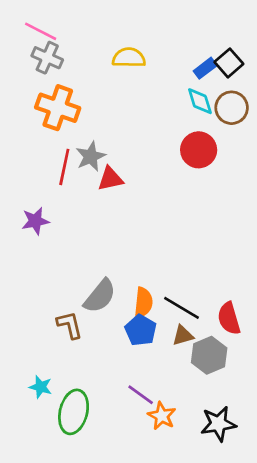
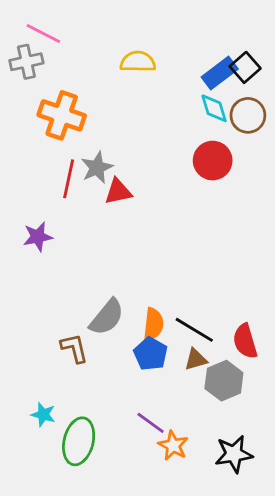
gray cross: (47, 58) -> (26, 62), moved, turned -36
blue rectangle: (205, 68) -> (220, 73), size x1.4

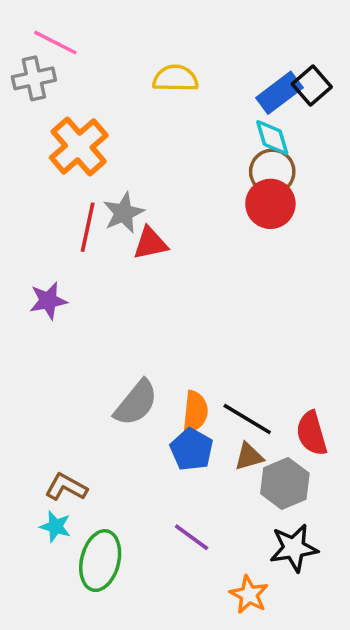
orange cross: (62, 115) -> (79, 147), turned 30
brown circle: (248, 115) -> (272, 172), moved
brown L-shape: (74, 348) -> (66, 487), moved, turned -48
orange star: (173, 446) -> (249, 595), moved
black star: (234, 454) -> (294, 548), moved

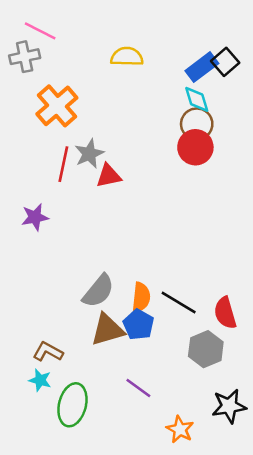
brown triangle: (249, 457) -> (107, 330), moved, size x1.6
black star: (294, 548) -> (229, 406), moved

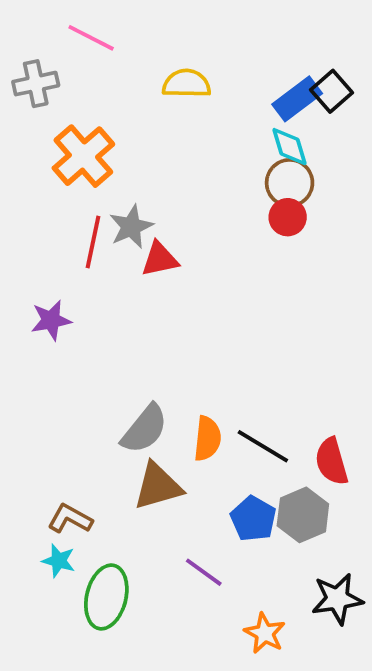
pink line: (40, 31) -> (91, 38), moved
red circle: (195, 147) -> (288, 217), size x0.7
blue pentagon: (138, 325) -> (253, 519), moved

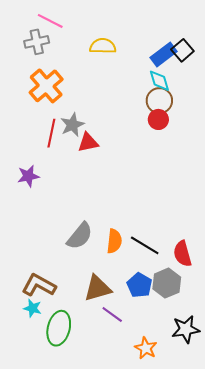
gray cross: (36, 84) -> (37, 42), moved
brown triangle: (158, 486) -> (98, 288), moved
brown L-shape: (70, 519) -> (39, 285), size x1.4

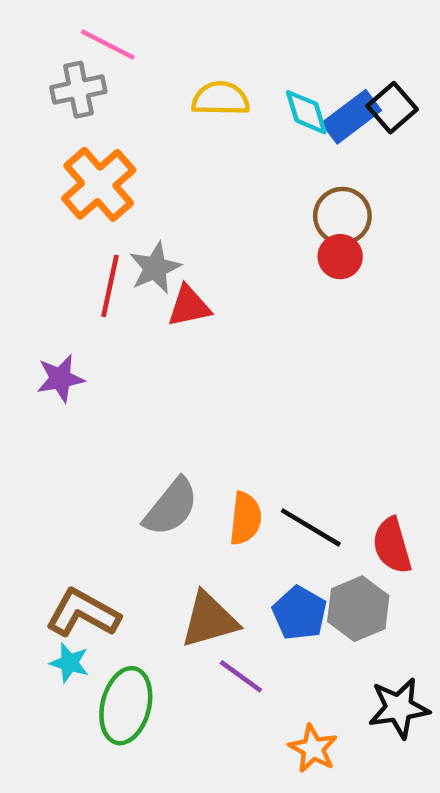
cyan diamond: (159, 81) -> (306, 112), moved

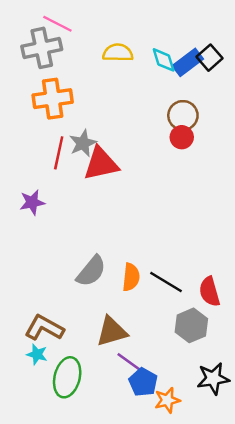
gray cross: (78, 90) -> (42, 48), size x1.4
orange cross: (99, 184) -> (53, 99), turned 33
red triangle: (189, 306) -> (101, 164), size x1.5
blue pentagon: (300, 613) -> (143, 382), moved
orange star: (313, 749) -> (167, 400), turned 30

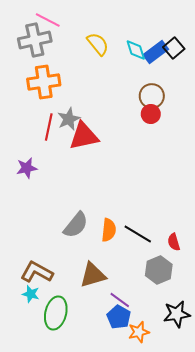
yellow semicircle: (118, 53) -> (98, 44), turned 50
red semicircle: (209, 292) -> (174, 242), size x0.7
purple line: (129, 362) -> (120, 300), moved

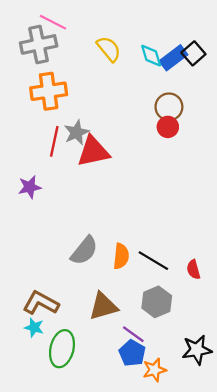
gray hexagon: (159, 270) -> (157, 302), moved

